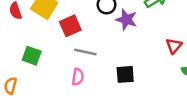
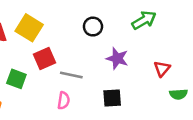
purple star: (126, 20) -> (117, 58), moved
red square: (70, 26) -> (44, 58), moved

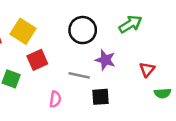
black circle: (93, 27) -> (83, 30), size x1.5
gray line: (71, 75) -> (79, 75), moved

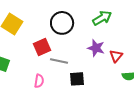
red square: (37, 60) -> (42, 47), moved
purple star: (105, 60) -> (96, 48), moved

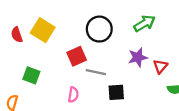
purple star: (96, 48) -> (138, 57), turned -30

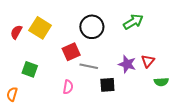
red semicircle: (17, 35) -> (16, 32), turned 48
purple star: (138, 57) -> (127, 64), moved, turned 30

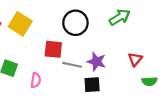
red square: (71, 52) -> (53, 49), turned 30
purple star: (127, 64) -> (96, 61), moved
pink semicircle: (68, 87) -> (36, 80), moved

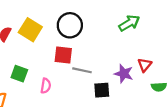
black circle: (75, 23) -> (70, 25), moved
purple star: (96, 61) -> (124, 74), moved

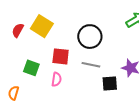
black circle: (70, 25) -> (90, 37), moved
red square: (63, 55) -> (61, 56), moved

